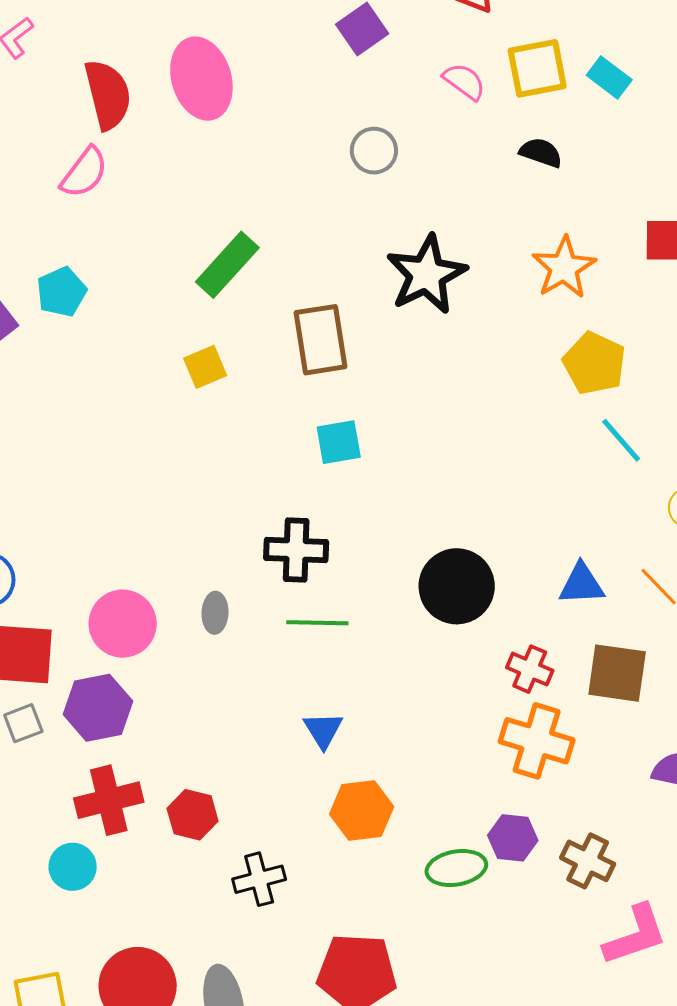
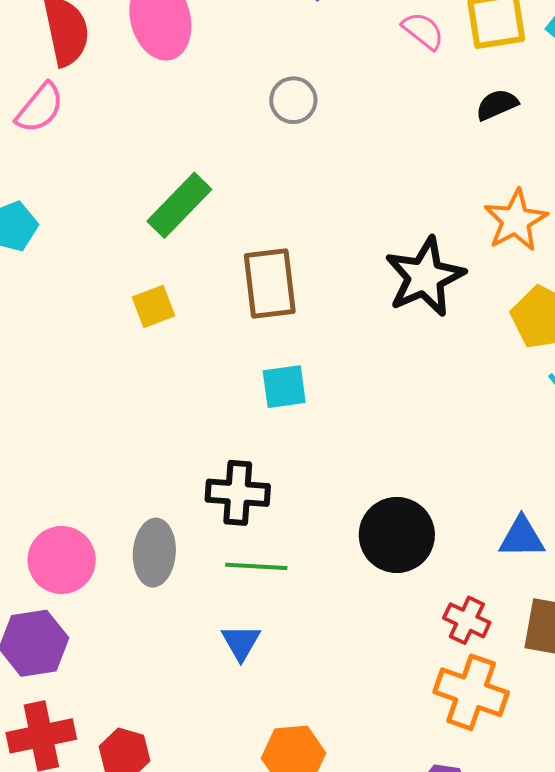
gray circle: (374, 151) -> (293, 100), moved
black semicircle: (541, 153) -> (497, 105), turned -45
black star: (427, 274) -> (425, 277), moved
gray ellipse: (215, 613) -> (154, 553), size x1.6
blue triangle: (323, 730) -> (241, 642), moved

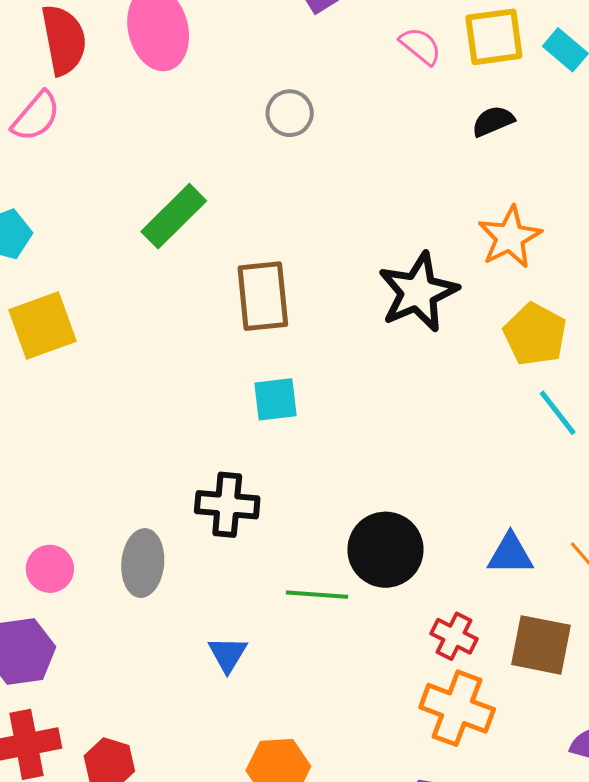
yellow square: (153, 306) -> (43, 326), moved, size x1.6
pink circle: (62, 560) -> (50, 569), size x0.7
green line: (256, 566) -> (317, 595), moved

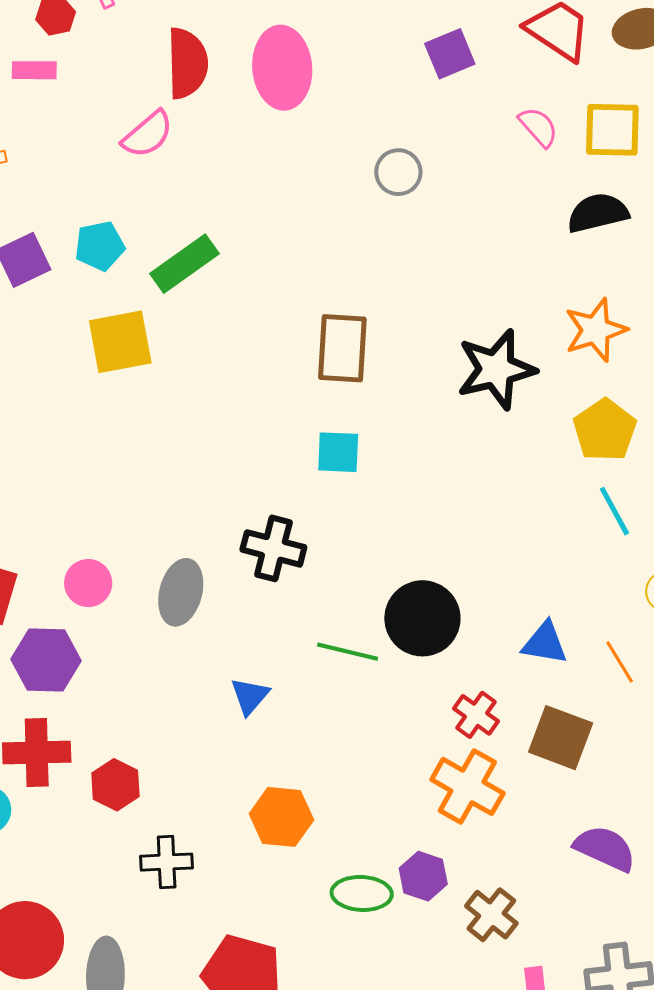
black semicircle: (493, 121) -> (598, 213), size x1.4
green rectangle: (174, 216) -> (185, 264), moved

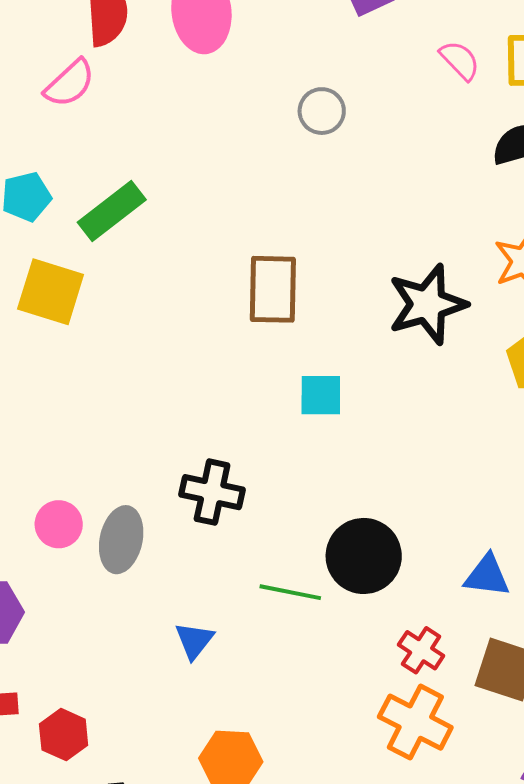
yellow square: (120, 342) -> (51, 292), turned 30
cyan square: (338, 452) -> (321, 395), moved
pink circle: (88, 583) -> (59, 524), moved

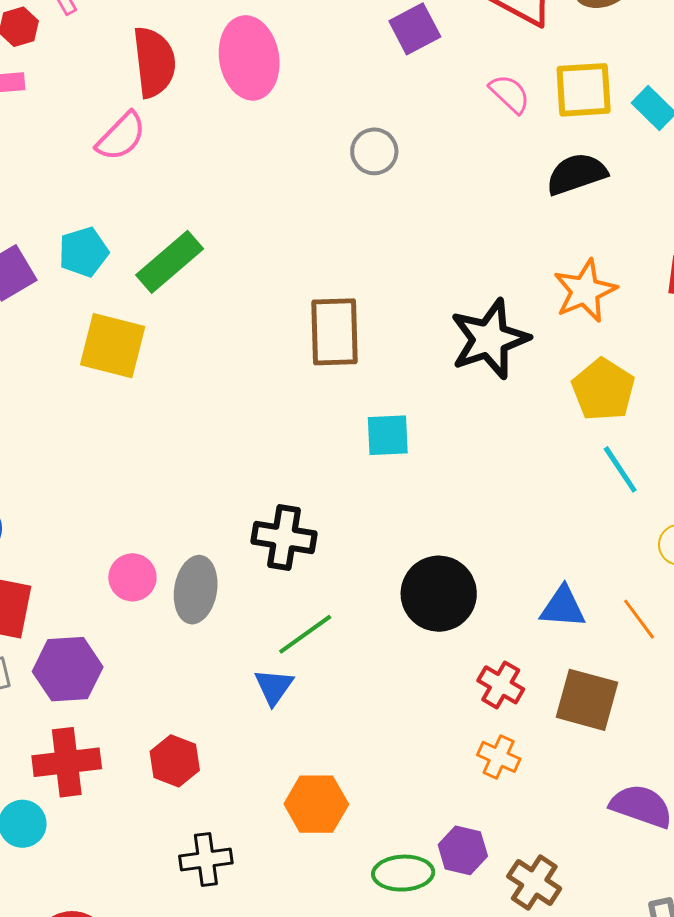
green line: (290, 592) -> (305, 634), moved, turned -44
orange cross: (415, 722) -> (499, 757), size x0.6
red hexagon: (64, 735) -> (175, 761), moved

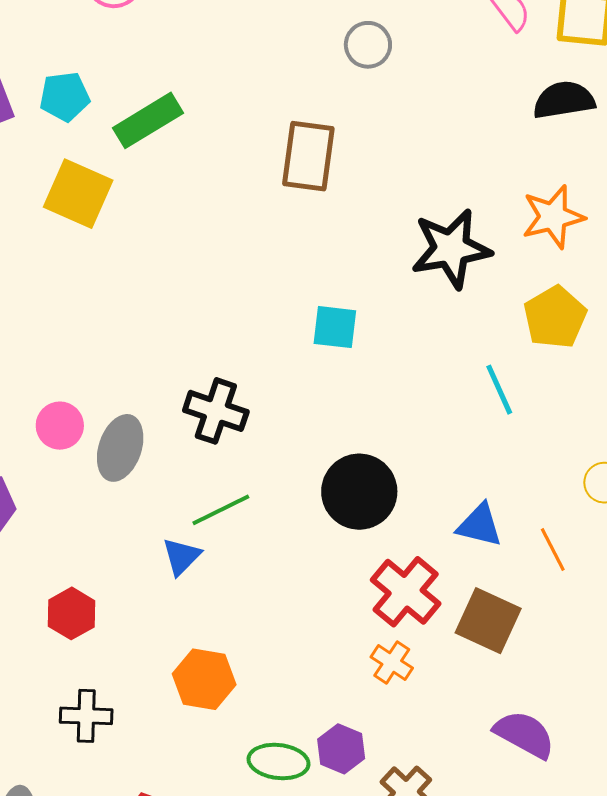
brown rectangle: (334, 332) -> (308, 156), moved
cyan line: (620, 469) -> (499, 390), moved
red cross: (501, 685) -> (406, 592), size x1.5

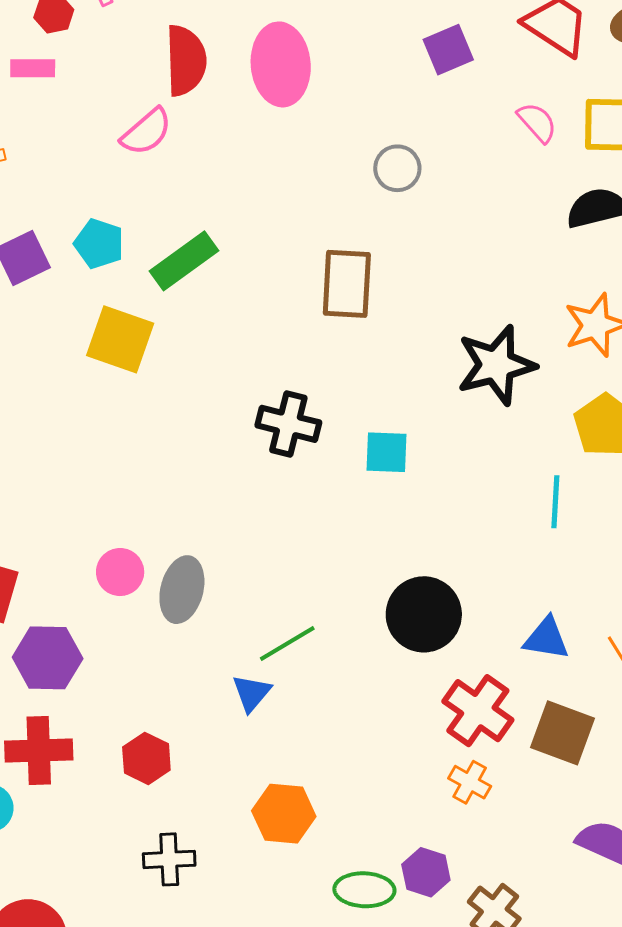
cyan pentagon: (65, 97) -> (99, 244), turned 30
cyan line: (499, 390) -> (555, 502), turned 32
black cross: (216, 411) -> (288, 424), moved

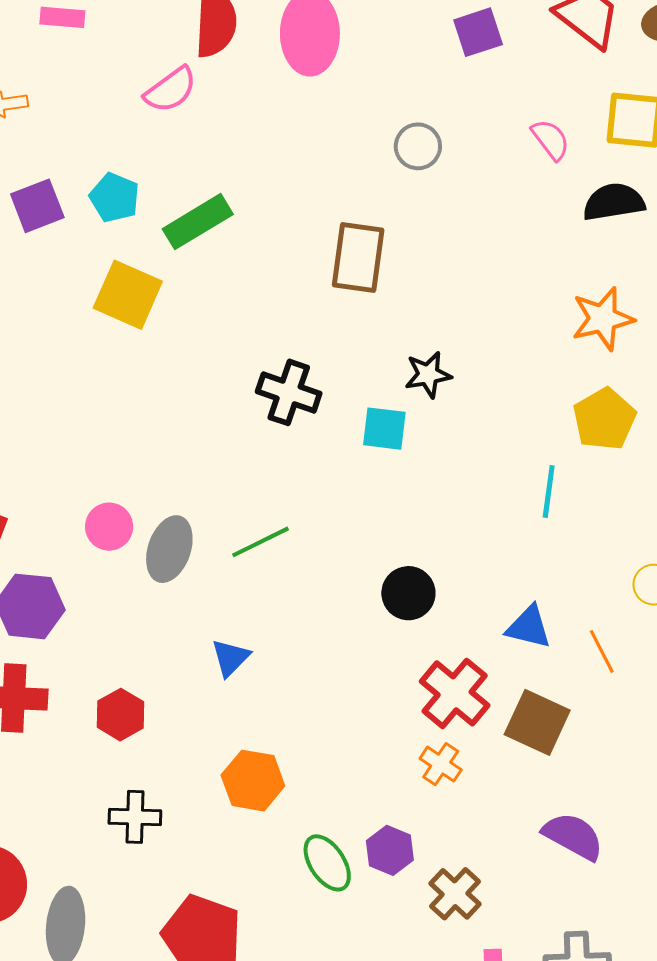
pink semicircle: (537, 122) -> (551, 140), moved
black star: (496, 365) -> (428, 375), moved, size x0.6
black circle: (424, 614) -> (408, 593), size x0.7
green line: (287, 643) -> (261, 542), moved
green ellipse: (364, 890) -> (327, 863), turned 50

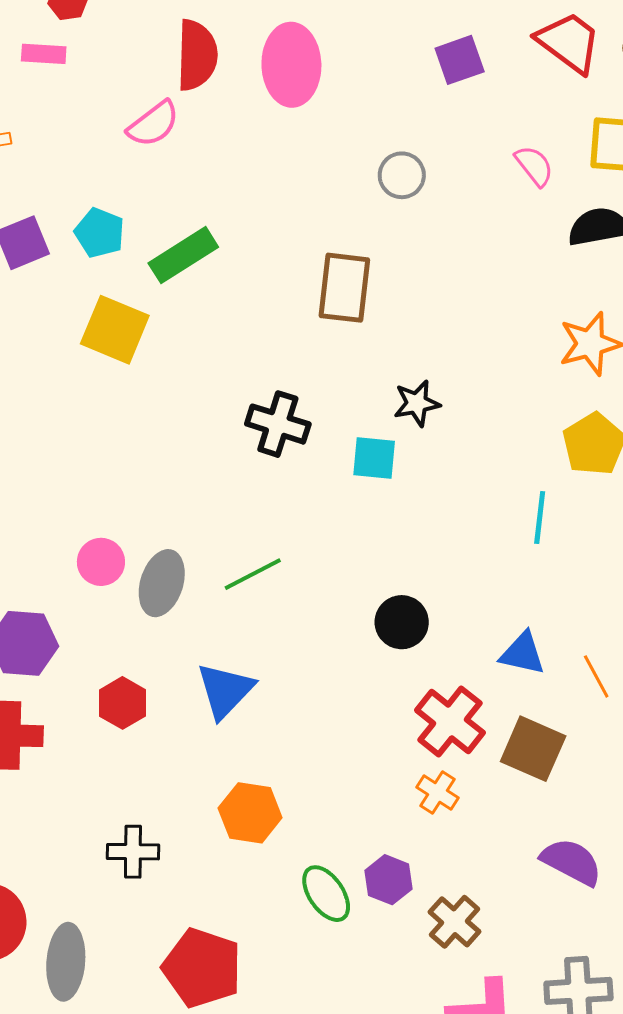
blue triangle: (230, 658) -> (225, 690), size x1.5
red hexagon: (120, 715) -> (123, 703), moved

